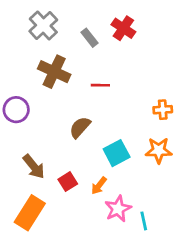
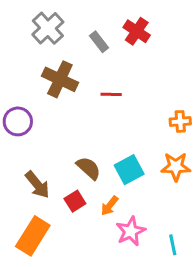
brown semicircle: (80, 127) -> (89, 168), moved, turned 90
cyan line: (144, 221) -> (173, 245), moved

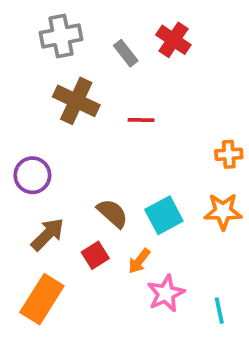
gray cross: (48, 28) -> (61, 36), turned 32
purple circle: (18, 121) -> (32, 175), moved
brown arrow: (37, 185) -> (48, 234), turned -96

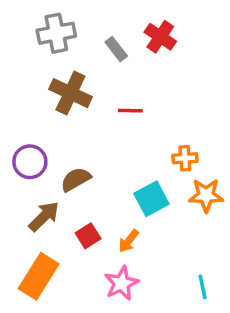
orange cross: (229, 154) -> (185, 158), moved
brown semicircle: (112, 213) -> (76, 179), moved, turned -72
pink star: (166, 293) -> (122, 283), moved

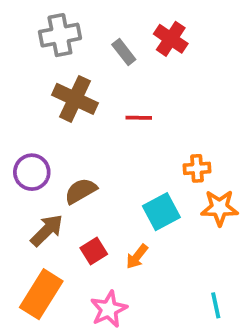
pink star: (122, 283) -> (109, 309), moved

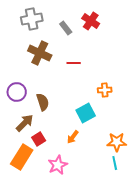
brown semicircle: (81, 191) -> (43, 102), turned 102
orange star: (220, 208) -> (117, 142), moved
red square: (94, 251) -> (39, 139), moved

